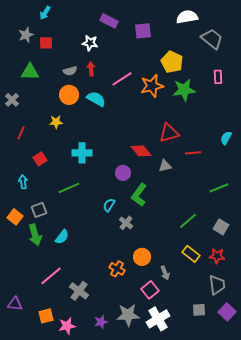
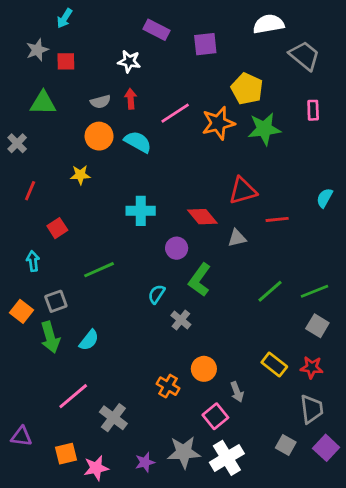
cyan cross: (82, 153) -> (141, 211), moved
green line: (219, 188) -> (315, 291), moved
green line: (188, 221) -> (270, 291), moved
gray square: (199, 310) -> (286, 445), turned 32

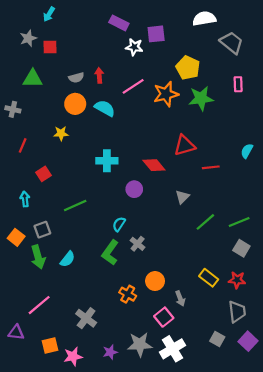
white star: (129, 61) -> (134, 47), moved
gray cross: (17, 143) -> (13, 109), turned -32
gray triangle: (237, 238) -> (182, 197), moved, turned -32
green L-shape: (200, 280) -> (110, 253), moved
pink line: (73, 396) -> (39, 305), moved

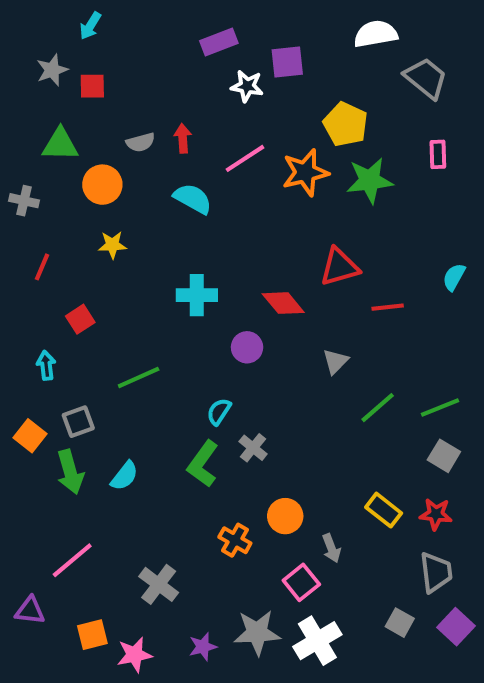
purple rectangle: (119, 23) -> (219, 42), turned -48
orange circle: (75, 104) -> (102, 185), moved

